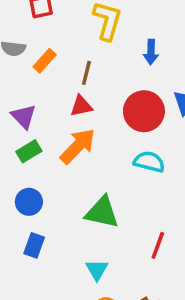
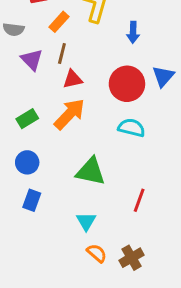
orange rectangle: (45, 61) -> (59, 22), moved
brown line: (86, 73) -> (62, 54), moved
purple triangle: (24, 116) -> (32, 60), moved

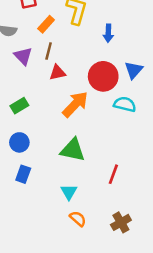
orange arrow: (70, 114) -> (75, 104), moved
cyan semicircle: (132, 128) -> (125, 104), moved
brown cross: (132, 258) -> (121, 222), moved

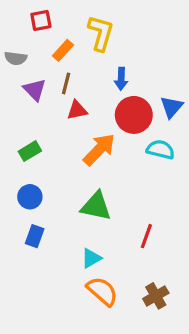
blue arrow: (108, 33) -> (121, 79), moved
cyan triangle: (69, 192) -> (91, 258), turned 30
orange semicircle: (78, 219) -> (102, 291), size x1.5

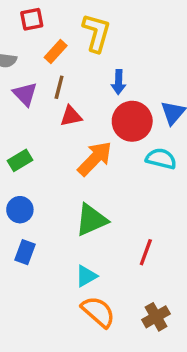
green triangle: (96, 206) -> (91, 220), turned -36

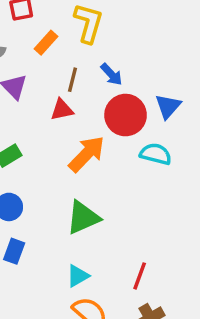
blue arrow: (119, 82) -> (111, 74), turned -45
brown line: (59, 87) -> (72, 80), moved
red line: (146, 252) -> (140, 276), moved

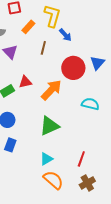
blue arrow: (111, 74) -> (65, 35), moved
red triangle: (62, 110) -> (25, 82), moved
cyan semicircle: (156, 154) -> (90, 104), moved

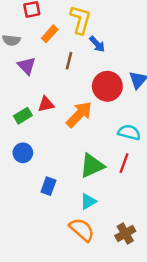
green triangle: (49, 126) -> (92, 166), moved
blue rectangle: (10, 145) -> (48, 186), moved
cyan triangle: (46, 159) -> (88, 201), moved
red line: (81, 159) -> (124, 163), moved

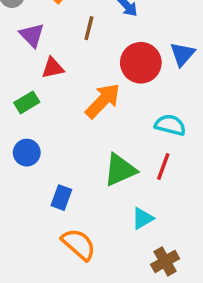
red triangle: (46, 104) -> (53, 68), moved
cyan triangle: (88, 201) -> (143, 218), moved
orange semicircle: (82, 230) -> (79, 244), moved

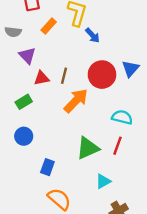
brown line: (89, 28) -> (64, 76), moved

